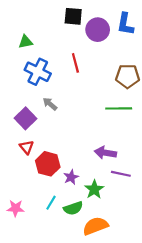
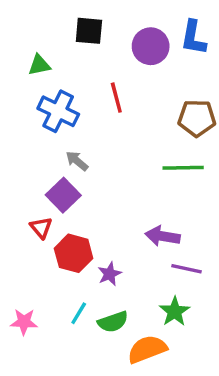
black square: (73, 16) -> (89, 31), moved
purple square: (26, 118) -> (63, 195), moved
green star: (94, 189) -> (175, 312), moved

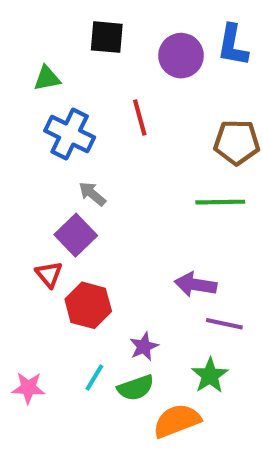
purple star: (110, 274) -> (144, 347), moved

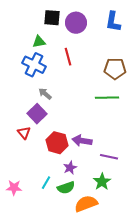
purple circle: (181, 56) -> (76, 23), moved
green triangle: (47, 78) -> (39, 42), moved
purple arrow: (195, 285) -> (82, 141), moved
red hexagon: (88, 305) -> (57, 143), moved

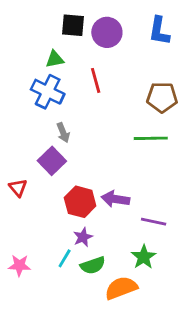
gray arrow: (45, 94) -> (63, 133), turned -152
red triangle: (24, 133) -> (18, 188), moved
purple star: (70, 168) -> (83, 237), moved

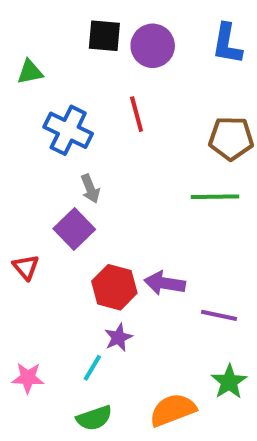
green triangle: (55, 59) -> (30, 72), moved
green star: (144, 257) -> (229, 382), moved
green semicircle: (93, 265) -> (94, 418), moved

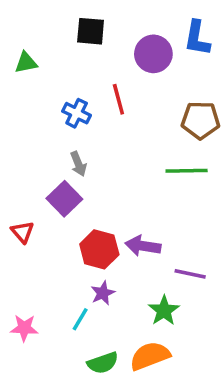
purple circle: (153, 46) -> (153, 54), moved
blue cross: (68, 130) -> (77, 113), moved, size x0.7
green star: (229, 382) -> (164, 311), moved
green semicircle: (94, 418) -> (103, 363), moved

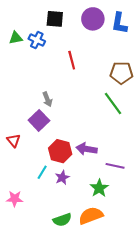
purple circle: (153, 54) -> (93, 19), moved
blue cross: (77, 113) -> (37, 40), moved
green line: (187, 171) -> (113, 103), turned 55
cyan line: (80, 319) -> (42, 172), moved

